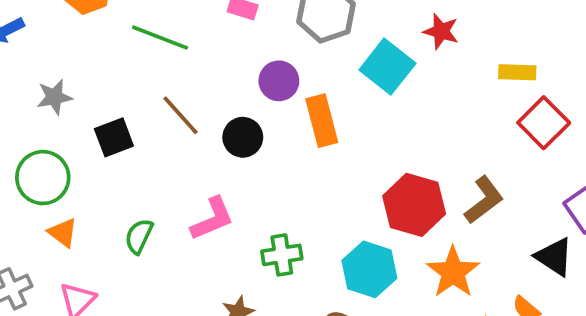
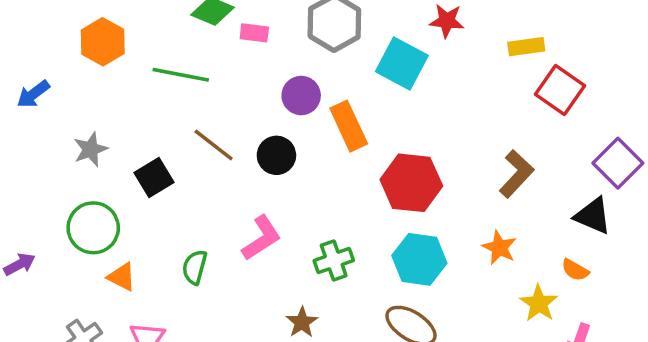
red hexagon: (414, 205) -> (411, 183), moved
orange star: (453, 272) -> (499, 248), size x0.7

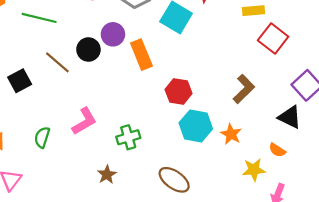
black circle: (276, 155) -> (88, 50), moved
red hexagon: (411, 183) -> (179, 91), size x0.7
cyan hexagon: (419, 259) -> (196, 126), moved
yellow star: (539, 303) -> (254, 170), turned 30

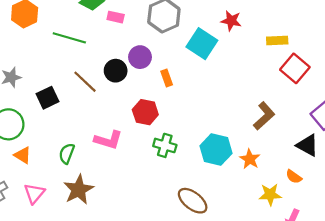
orange rectangle: (141, 55) -> (167, 78), size x0.6
red hexagon: (179, 91) -> (145, 112), moved
pink L-shape: (84, 121) -> (108, 140), turned 44
green cross: (128, 137) -> (165, 145), moved, turned 30
brown star: (107, 175) -> (79, 190), moved, size x1.6

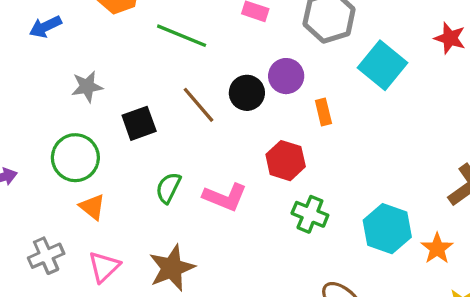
red star: (231, 21) -> (450, 38), moved
green semicircle: (67, 154) -> (168, 188), moved

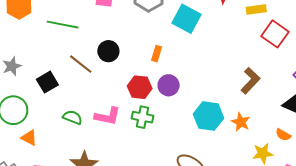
purple circle: (286, 76) -> (169, 85), moved
orange rectangle: (323, 112) -> (157, 54), turned 42
green semicircle: (168, 188) -> (72, 117), turned 96
green cross: (310, 214) -> (143, 117), moved

